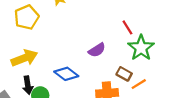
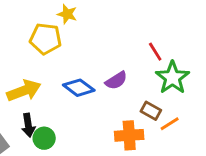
yellow pentagon: (27, 17) -> (46, 39), moved, turned 30
blue diamond: (66, 74) -> (79, 88), moved

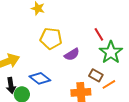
yellow pentagon: (46, 39) -> (51, 38), moved
blue diamond: (79, 88) -> (40, 78), moved

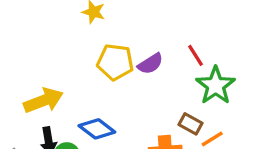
purple semicircle: (72, 54) -> (150, 64), moved

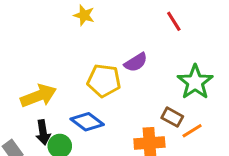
red line: (195, 55) -> (174, 21), moved
yellow pentagon: (115, 62) -> (104, 81), moved

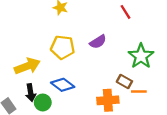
yellow pentagon: (104, 81) -> (63, 47), moved
orange line: (192, 131) -> (139, 91), turned 32

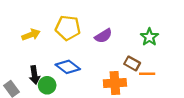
purple semicircle: (98, 42) -> (103, 36), moved
green star: (141, 56) -> (149, 37), size x0.7
yellow arrow: (27, 66) -> (31, 35), moved, size x0.7

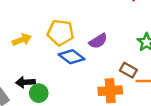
blue diamond: (68, 67) -> (71, 57), moved
black arrow: (34, 75) -> (25, 82), turned 96

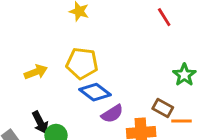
purple semicircle: (98, 41) -> (112, 114), moved
black arrow: (25, 82) -> (40, 122), turned -114

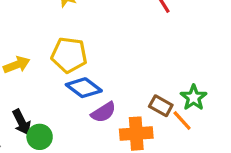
green star: (184, 75) -> (194, 98), moved
orange line: (181, 121) -> (182, 120), turned 48

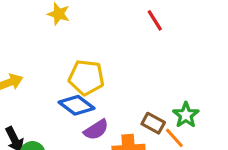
yellow pentagon: (69, 55) -> (86, 78), moved

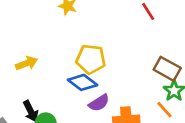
brown rectangle: (153, 123) -> (167, 69), moved, size x1.4

